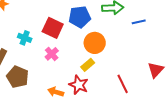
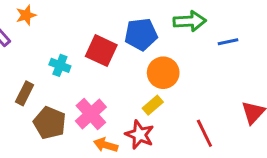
pink cross: (52, 54) -> (91, 114), moved, size x1.5

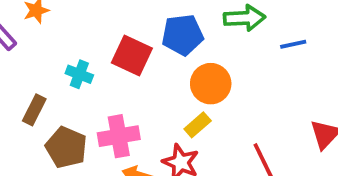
pink cross: (91, 114) -> (119, 136), turned 32

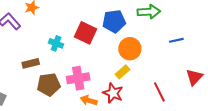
blue line: (293, 44) -> (176, 40), moved
brown rectangle: (34, 110) -> (31, 63), turned 49
brown pentagon: (66, 147) -> (49, 85), turned -30

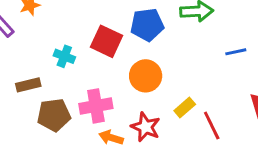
orange circle: (130, 49) -> (146, 76), moved
yellow rectangle: (122, 72) -> (185, 107), moved

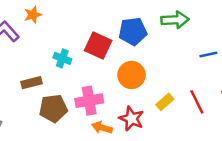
red line: (212, 126) -> (197, 102), moved

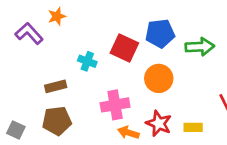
green arrow: (175, 20) -> (200, 47), moved
yellow rectangle: (165, 102) -> (193, 127), moved, turned 42
brown pentagon: (53, 108) -> (57, 121), moved

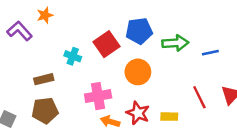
red square: (124, 48) -> (107, 44), turned 30

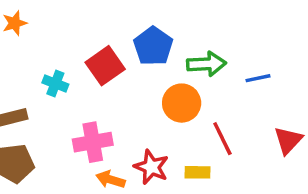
blue pentagon: (139, 31) -> (153, 46), turned -30
orange circle: (138, 72) -> (182, 103), moved
red line: (199, 97) -> (222, 139), moved

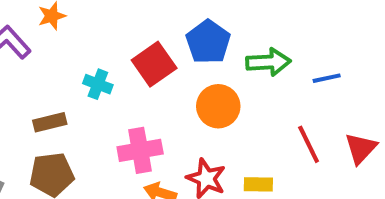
orange circle: (182, 103) -> (218, 106), moved
red line: (222, 139) -> (309, 144), moved

